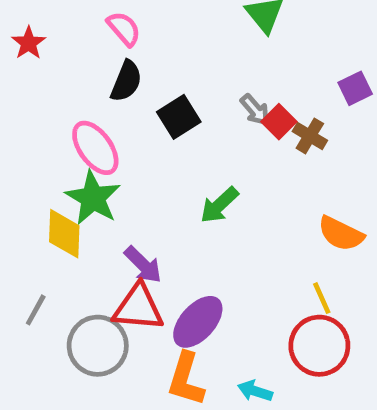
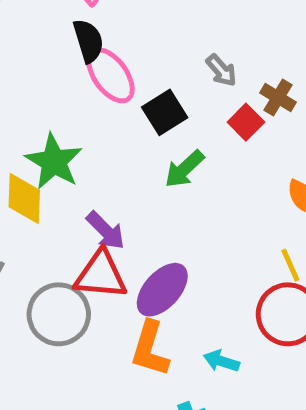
black semicircle: (126, 81) -> (88, 41), turned -39
black square: (179, 117) -> (165, 112), moved
red square: (279, 122) -> (246, 122), moved
pink ellipse: (95, 148) -> (111, 75), moved

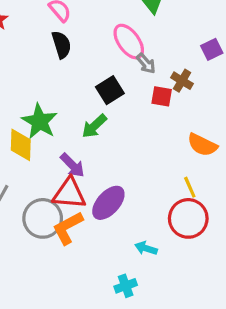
pink ellipse: (111, 75) -> (129, 42), moved
red square: (246, 122) -> (162, 96), turned -35
green arrow: (184, 169) -> (94, 126), moved
orange L-shape: (150, 349) -> (68, 228), moved, turned 45

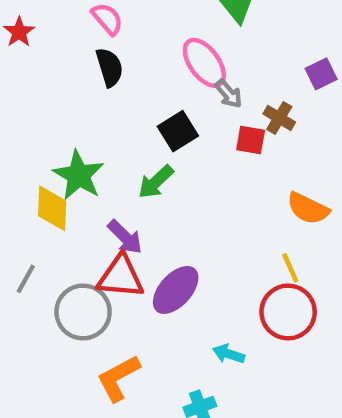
orange L-shape: (68, 228) -> (118, 378), moved

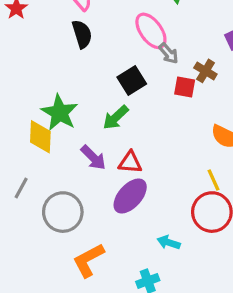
red triangle: (121, 277) -> (130, 162), moved, size x0.7

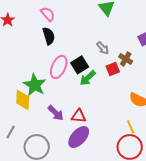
pink ellipse: (151, 31) -> (59, 67), moved, turned 60
red square: (185, 87) -> (113, 69), turned -32
green arrow: (116, 117) -> (88, 78), moved

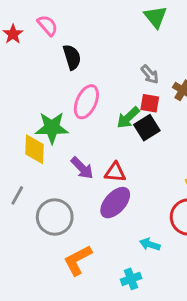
pink semicircle: (48, 14) -> (48, 25), moved
black square: (80, 65) -> (147, 128), moved
red square: (113, 69) -> (150, 103), moved, turned 32
green star: (35, 85) -> (52, 128), turned -30

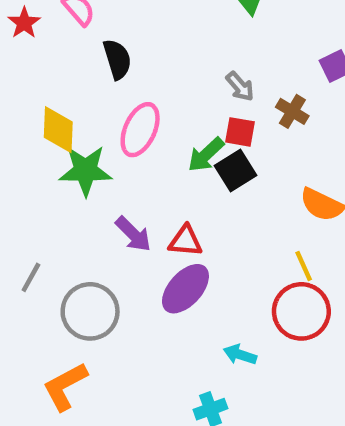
yellow diamond: (35, 149) -> (58, 130), moved
orange L-shape: (78, 260) -> (65, 386), moved

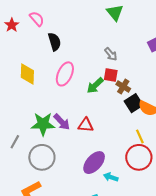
brown cross: (292, 111) -> (123, 86), moved
green star: (85, 171) -> (43, 124), moved
black square: (235, 171) -> (134, 103), moved
purple ellipse: (185, 289) -> (94, 163), moved

